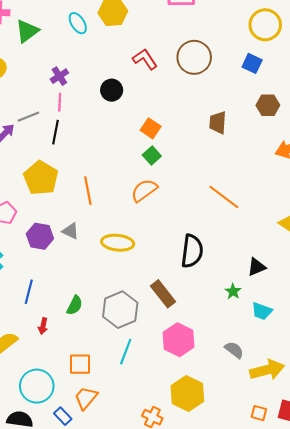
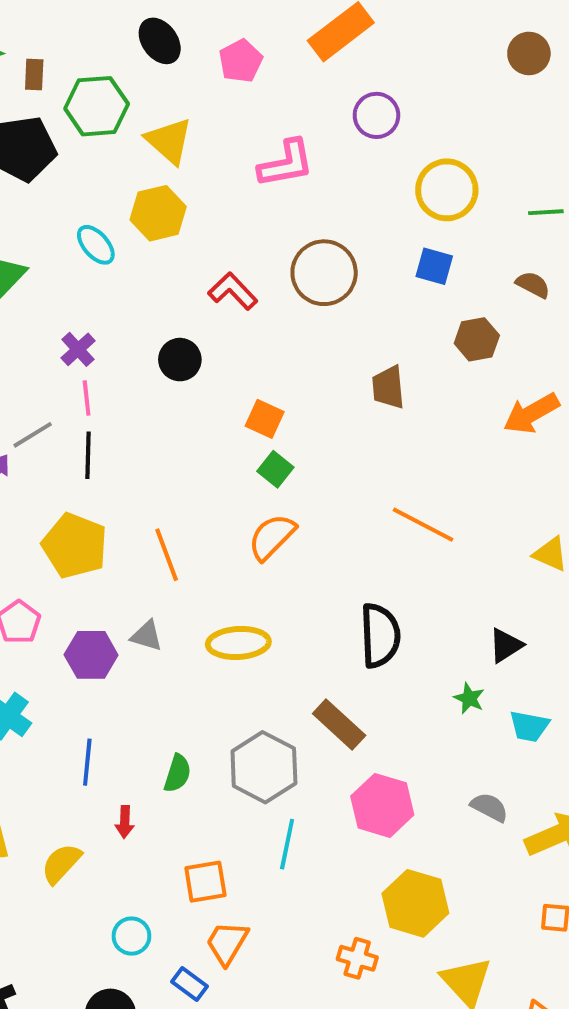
cyan circle: (37, 386) -> (131, 936), size x0.6

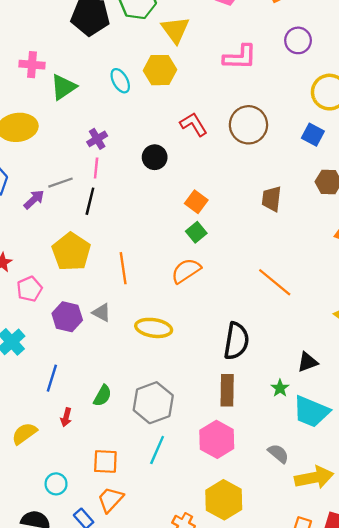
brown rectangle: (339, 724) -> (227, 390), moved, turned 36
cyan trapezoid: (529, 726) -> (311, 412), size x1.6

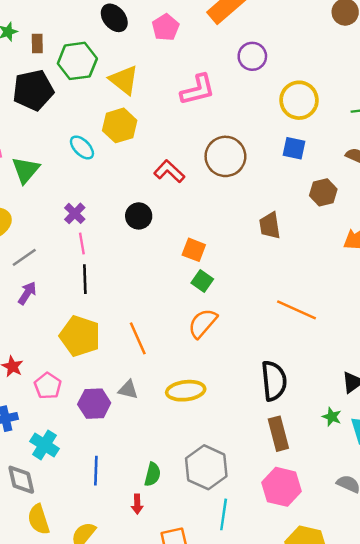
gray line: (60, 183) -> (24, 257), moved
red arrow: (66, 417) -> (137, 504), moved

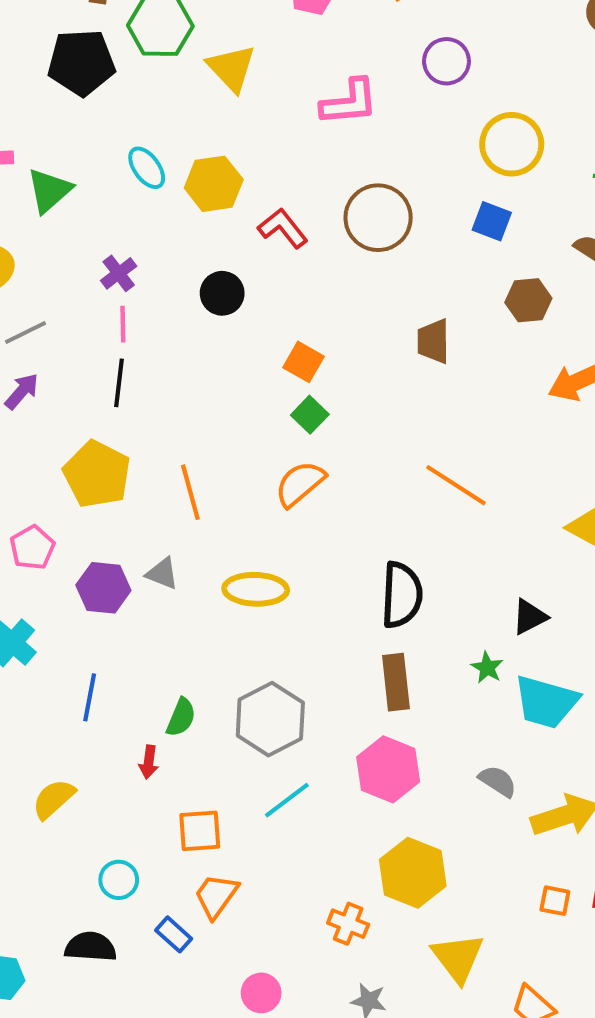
yellow hexagon: (120, 125) -> (214, 184), moved
cyan line: (224, 514) -> (287, 800), turned 36

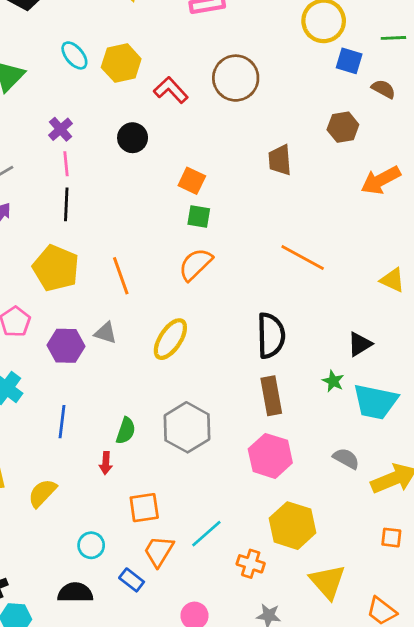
blue square: (492, 221) -> (349, 61), moved
green square: (310, 415) -> (199, 217), turned -30
yellow ellipse: (256, 589) -> (170, 339), turned -54
cyan line: (287, 800) -> (206, 534), moved

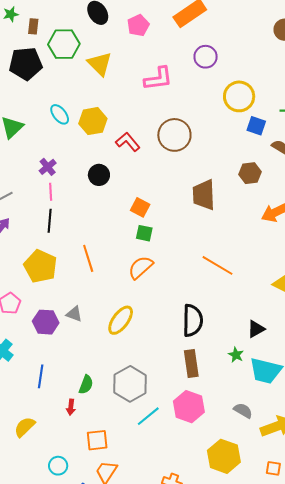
brown trapezoid: (280, 160) -> (204, 195), size x1.4
orange line: (121, 276) -> (88, 258), moved
yellow hexagon: (292, 526) -> (224, 456), moved
cyan line: (206, 534) -> (148, 416), moved

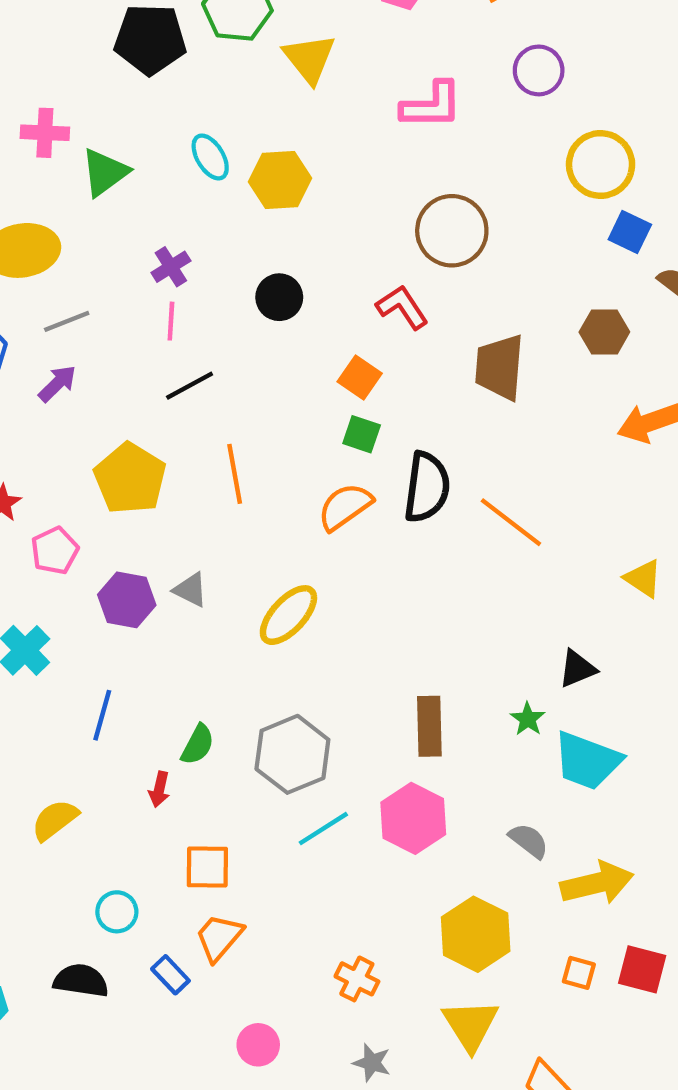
red L-shape: (128, 142) -> (402, 307), moved
black line: (50, 221) -> (190, 386), moved, turned 50
black semicircle: (193, 320) -> (427, 487), moved

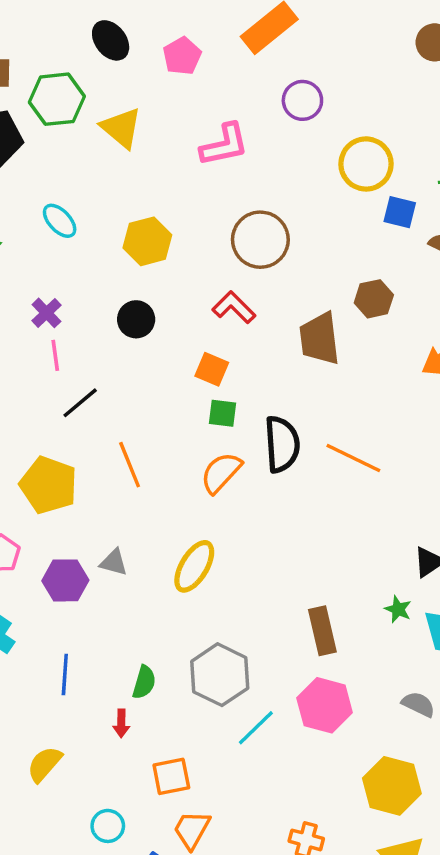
yellow hexagon: (280, 180) -> (147, 241), moved
brown hexagon: (604, 332) -> (374, 299), moved

